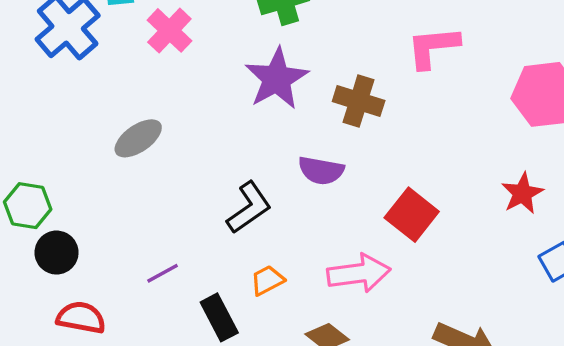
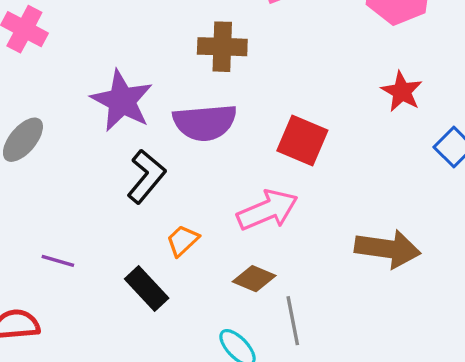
purple star: (277, 79) -> (122, 101), moved
purple semicircle: (321, 170) -> (205, 122), size x1.4
purple line: (163, 273) -> (58, 261), moved, turned 60

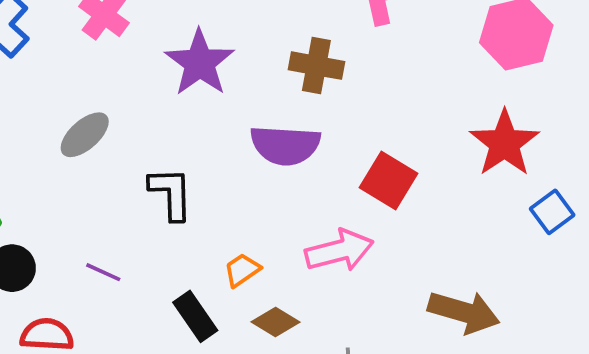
red star: (402, 92) -> (504, 143), size x1.5
purple star: (122, 101) -> (200, 63), moved
black L-shape: (146, 176) -> (171, 193), moved, turned -50
brown diamond: (254, 279) -> (275, 322), moved

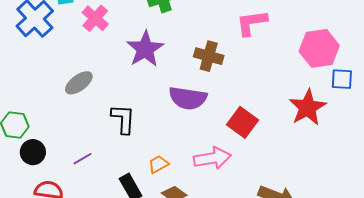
blue square: (552, 212) -> (342, 79), moved, turned 35
purple line: (103, 272) -> (82, 159), turned -60

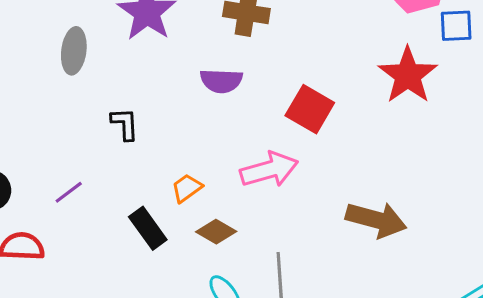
gray ellipse: (79, 83) -> (74, 51), moved, turned -40
purple semicircle: (188, 98) -> (221, 81), size x0.7
black L-shape: (123, 119) -> (125, 124), size x0.7

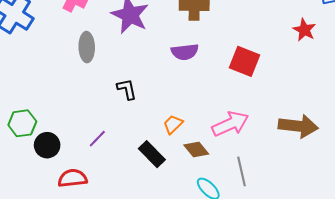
red star: (408, 75) -> (304, 30), size x0.6
pink arrow: (269, 170) -> (230, 124), moved
brown diamond: (216, 232) -> (196, 149), turned 30

